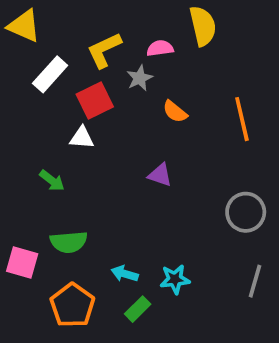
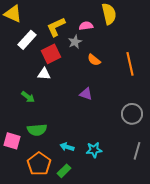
green rectangle: (138, 309) -> (64, 171), moved

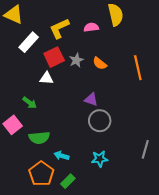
gray star: (75, 42) -> (76, 60), moved
gray circle: (132, 114) -> (100, 121), moved
pink square: (12, 141) -> (13, 125), moved, turned 36
cyan arrow: (67, 147) -> (61, 156), moved
gray line: (137, 151) -> (145, 149), moved

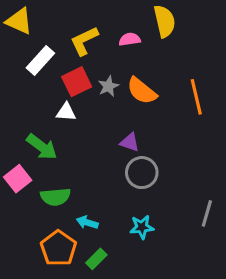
orange semicircle: (100, 63) -> (142, 91), size x1.5
green arrow: (30, 103) -> (42, 147), size x1.5

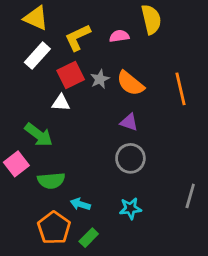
yellow triangle: (19, 21) -> (36, 18), moved
purple triangle: (130, 142) -> (129, 122), moved

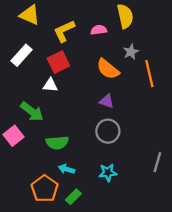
white rectangle: (37, 56) -> (22, 55), moved
gray star: (100, 79) -> (131, 52), moved
green semicircle: (51, 181) -> (57, 143), moved

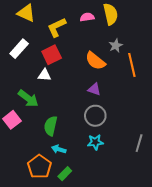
pink semicircle: (99, 30) -> (87, 17), moved
green semicircle: (57, 143) -> (51, 126), turned 108
cyan star: (108, 173) -> (95, 142), moved

